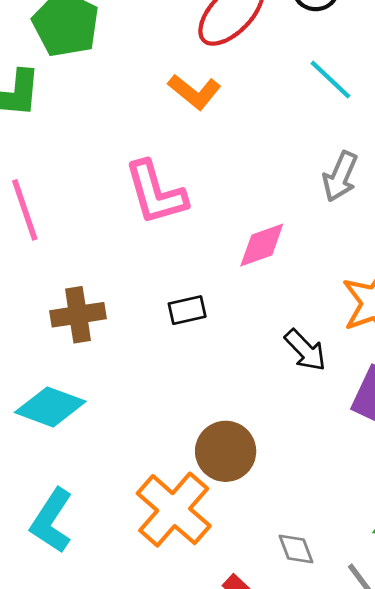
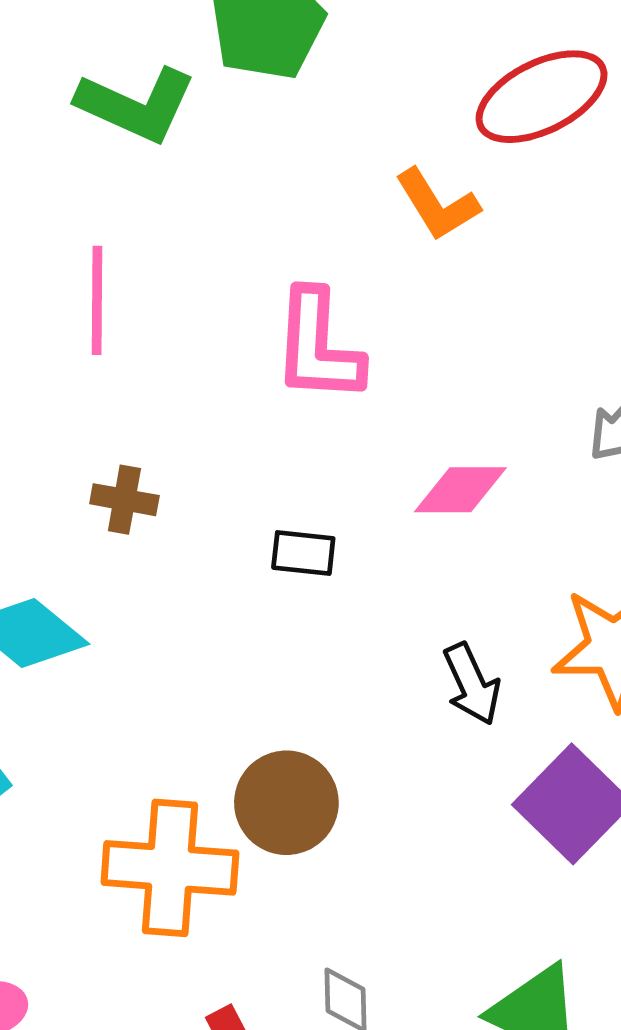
brown cross: (78, 315) -> (124, 500), size x0.7
orange cross: (174, 510) -> (170, 868), turned 34

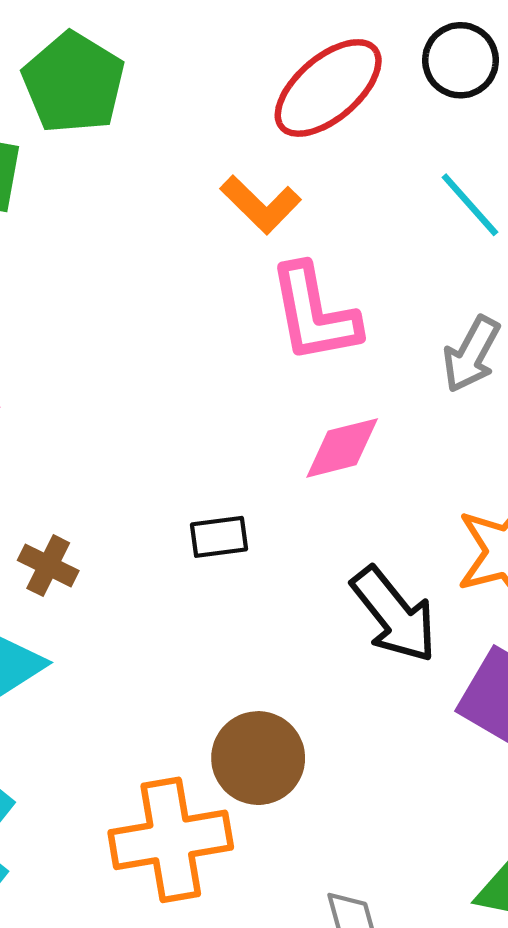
pink L-shape: (318, 346) -> (314, 313), moved
brown cross: (124, 500) -> (48, 566), moved, turned 30
black arrow: (472, 684) -> (394, 615), size x1.4

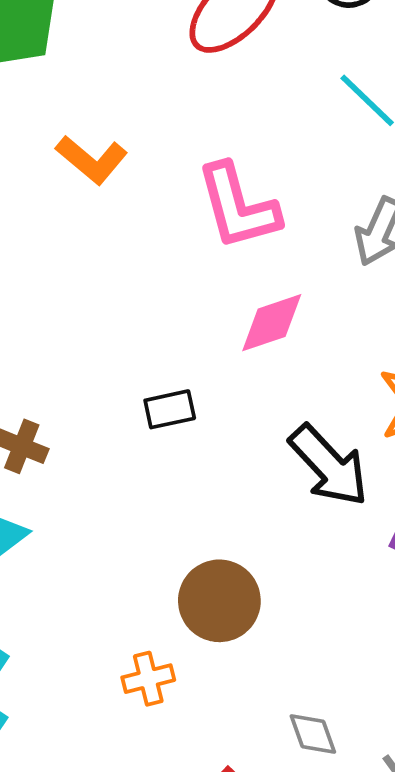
orange L-shape: (261, 205) -> (92, 160), moved
orange cross: (171, 840) -> (148, 679), size x0.5

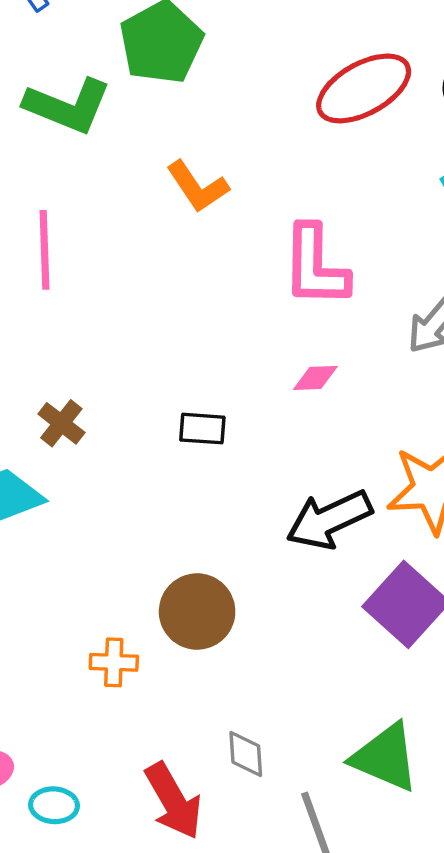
pink diamond: (272, 323) -> (315, 378), size x0.7
black arrow: (329, 466) -> (329, 520), turned 92

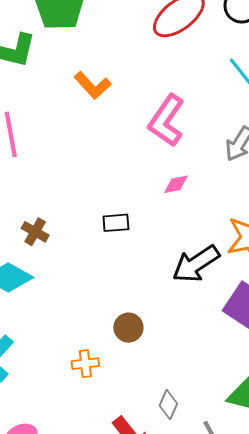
pink L-shape: (315, 266) -> (166, 121), turned 42
brown circle: (197, 612) -> (128, 328), size x0.7
gray diamond: (246, 754) -> (168, 405), turned 36

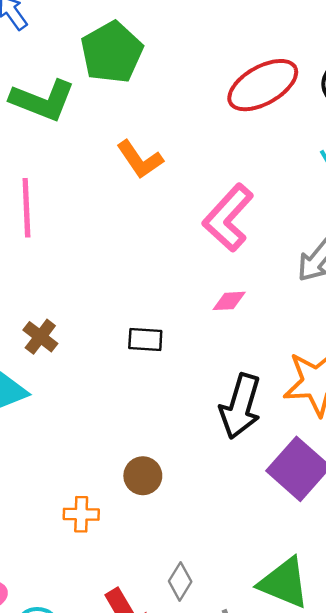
black arrow: (196, 264) -> (240, 406), turned -48

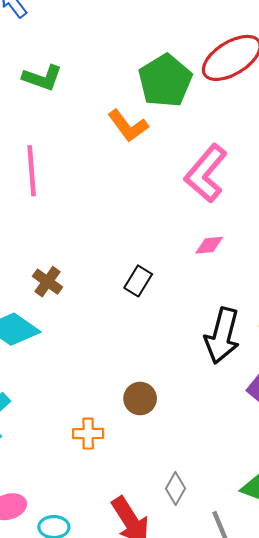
green pentagon: (112, 52) -> (165, 81), moved
green L-shape: (43, 100) -> (42, 78), size x0.7
black rectangle: (145, 340) -> (138, 281), turned -60

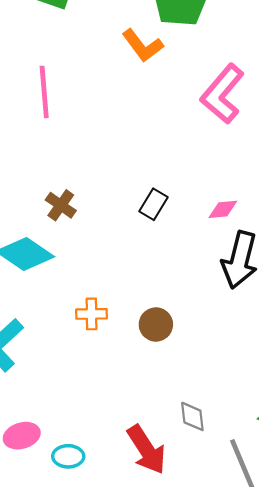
pink diamond: (209, 245) -> (223, 209), moved
orange cross: (88, 434) -> (92, 314), moved
gray diamond: (175, 489) -> (192, 416), turned -36

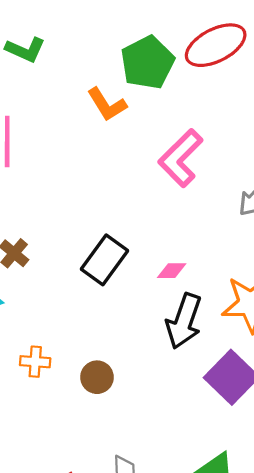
black rectangle: (154, 204) -> (104, 260), size x1.6

